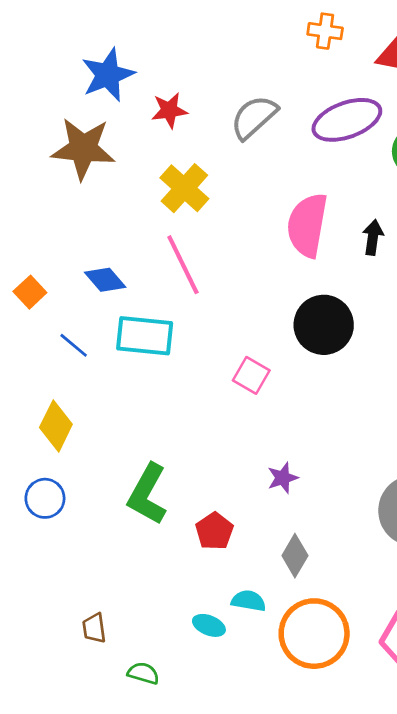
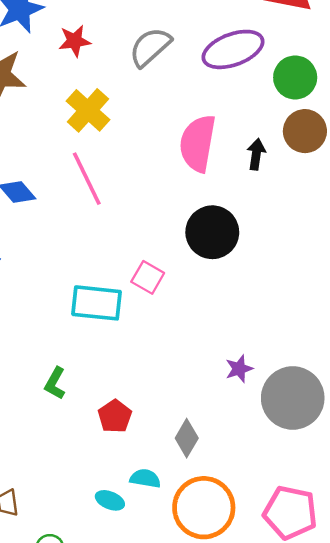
cyan rectangle: (145, 336) -> (97, 303), moved
purple star: (283, 478) -> (239, 369), moved
green L-shape: (147, 494) -> (55, 383), size x0.6

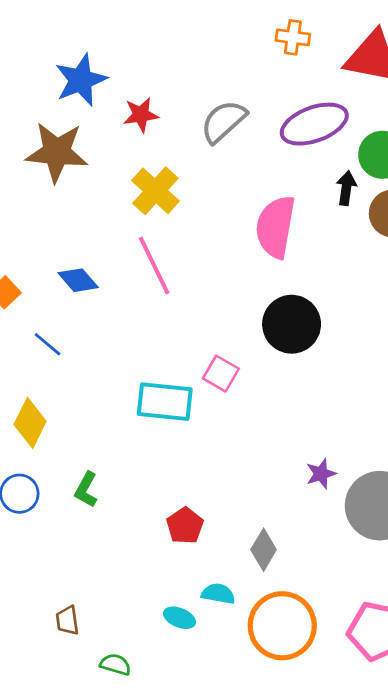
black arrow: (256, 154) -> (346, 188), moved
green L-shape: (55, 383) -> (86, 490), moved

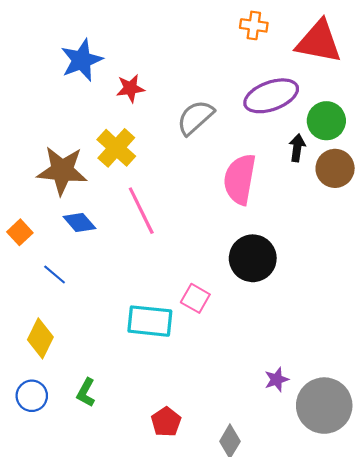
gray semicircle: (224, 121) -> (195, 117), moved
brown star: (57, 152) -> (62, 171), moved
yellow cross: (155, 191) -> (116, 148), moved

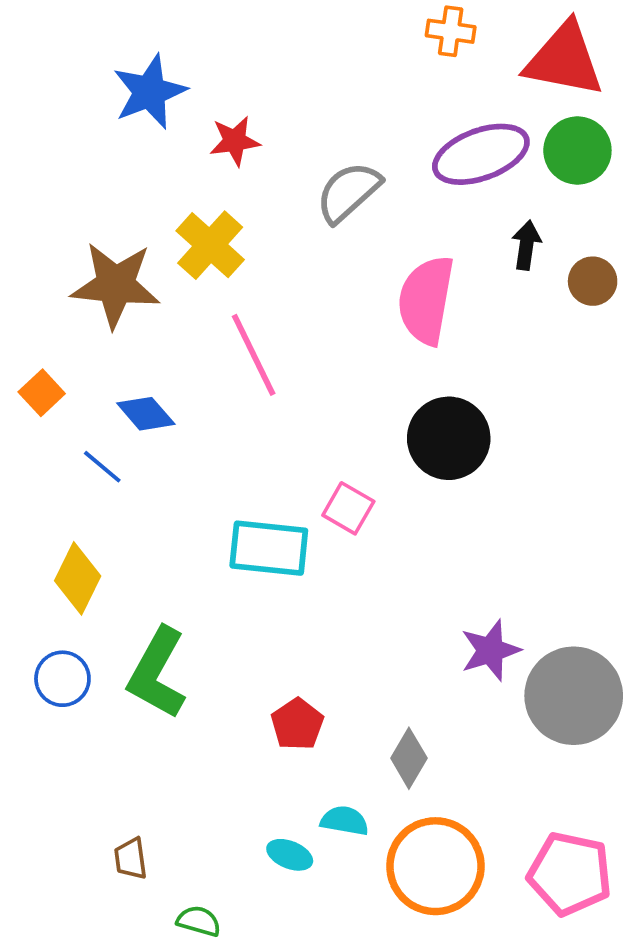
green circle: (326, 121) -> (577, 150), moved
brown circle: (335, 168) -> (593, 281), size x0.7
blue diamond: (79, 223) -> (146, 414), moved
purple star: (277, 380) -> (490, 650), size x1.4
green L-shape: (86, 393) -> (157, 673), size x1.8

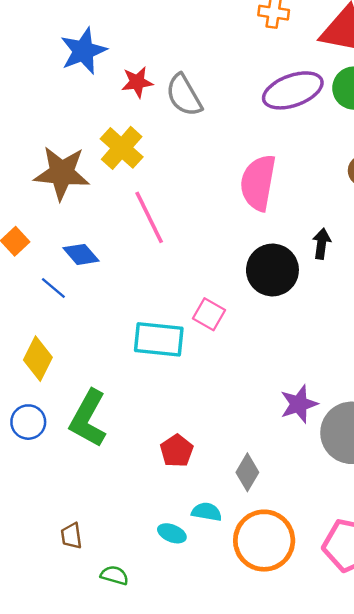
gray semicircle: (348, 192) -> (184, 95), moved, turned -78
black arrow: (526, 245) -> (322, 244), moved

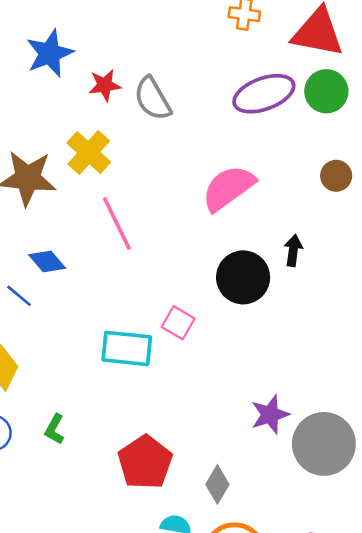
pink semicircle: (258, 183) -> (228, 188), turned 44
green L-shape: (88, 418) -> (54, 429), size x0.5
red pentagon: (177, 451) -> (145, 462), size x1.6

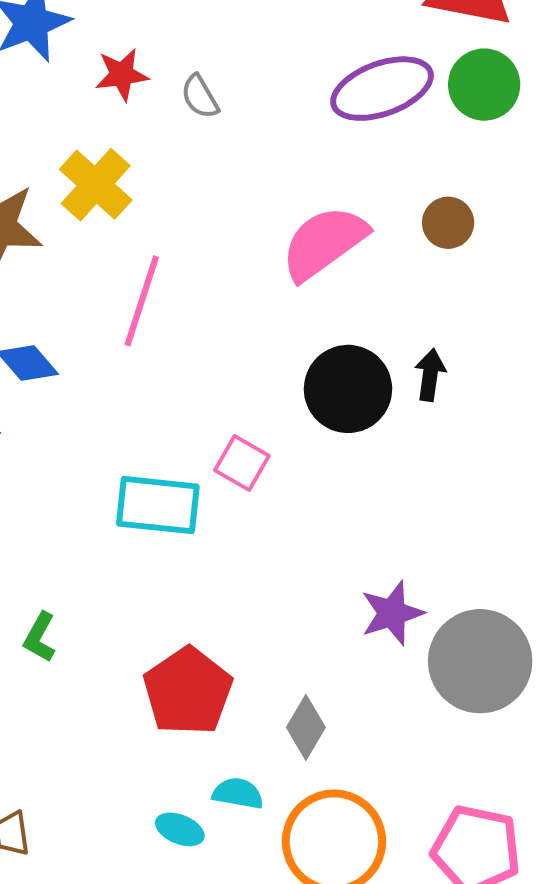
gray semicircle: (152, 99) -> (200, 97), size x0.6
brown circle: (336, 176) -> (448, 223), moved
pink line: (117, 224) -> (142, 301), turned 44
black arrow: (293, 250) -> (430, 375), moved

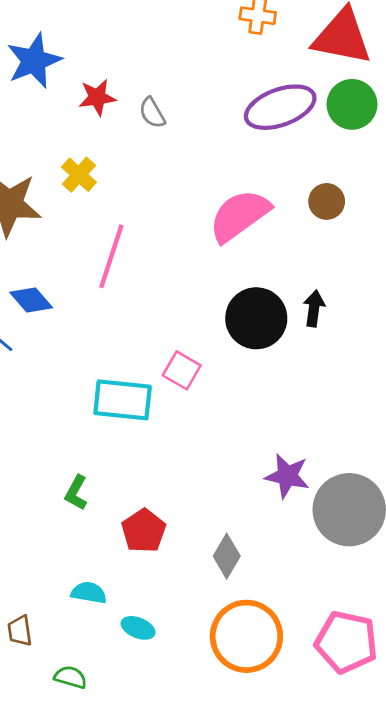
yellow cross: (96, 185) -> (79, 175), size x0.7
purple star: (392, 613) -> (287, 476), turned 30
green L-shape: (40, 637) -> (76, 493), moved
red pentagon: (188, 691) -> (144, 531), size x0.7
cyan semicircle: (238, 793) -> (89, 593), moved

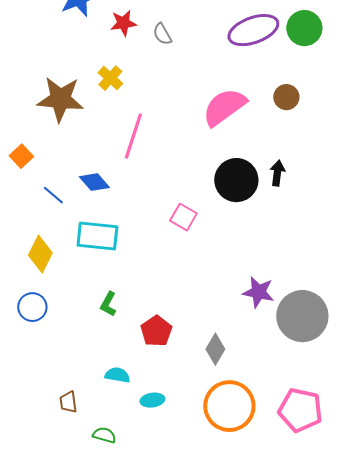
blue diamond: (31, 300) -> (94, 182), moved
cyan rectangle: (123, 400) -> (97, 236), moved
cyan ellipse: (138, 628) -> (152, 400), turned -30

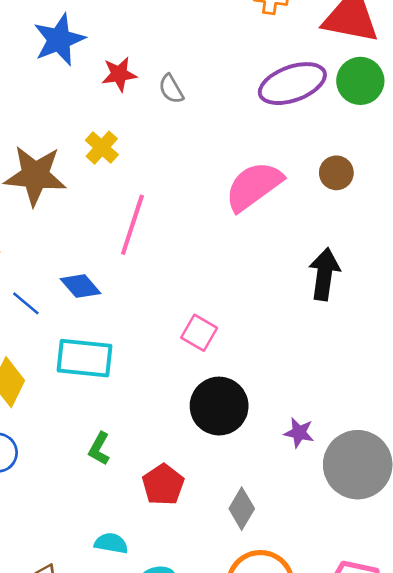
black arrow: (277, 173) -> (324, 274), size x1.5
black circle: (236, 180) -> (219, 406), moved
purple star: (258, 292) -> (299, 433), size x0.7

